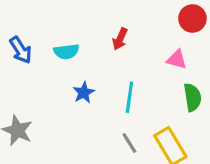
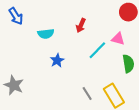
blue arrow: (21, 50) -> (16, 16), moved
cyan line: (129, 97) -> (97, 50), moved, turned 36

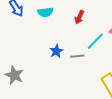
cyan semicircle: (46, 34) -> (45, 12), moved
gray line: (87, 94) -> (77, 56), moved, turned -64

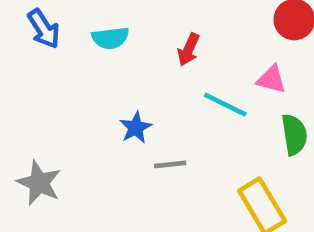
cyan line: (95, 41) -> (225, 105), turned 72
gray line: (77, 56) -> (170, 164), moved

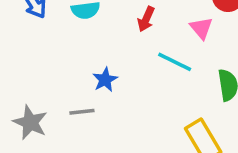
pink triangle: (271, 79) -> (201, 28), moved, turned 35
gray line: (170, 164) -> (82, 112), moved

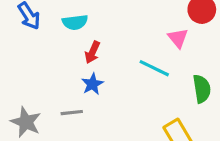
red arrow: (146, 19) -> (92, 52), moved

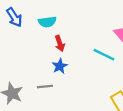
red arrow: (92, 52) -> (60, 43), turned -42

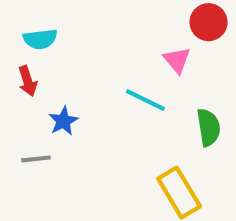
red arrow: (60, 43) -> (28, 81), moved

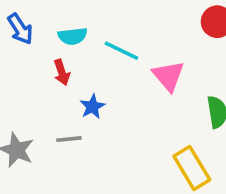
pink triangle: (177, 60) -> (168, 76), moved, size x1.4
cyan line: (145, 100) -> (121, 51), moved

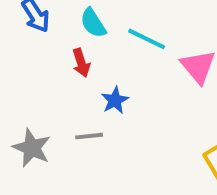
cyan semicircle: (73, 36) -> (93, 23), turned 64

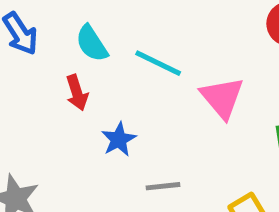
gray line: (89, 136) -> (163, 186), moved

